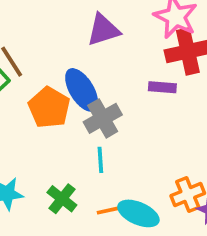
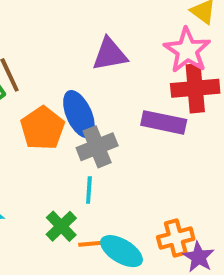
purple rectangle: (162, 87) -> (164, 122), size x1.5
green cross: (62, 199) -> (61, 226), moved

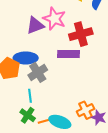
pink star: (187, 50) -> (54, 19), moved
blue ellipse: (79, 114) -> (26, 58), turned -55
cyan line: (89, 190) -> (30, 96), moved

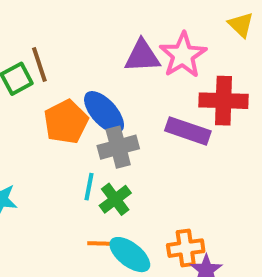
blue ellipse: (26, 58) -> (104, 112), turned 30
green cross: (28, 115) -> (115, 199), moved

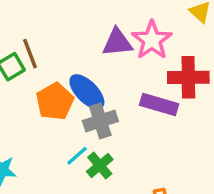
cyan line: (89, 187) -> (77, 156), turned 40

